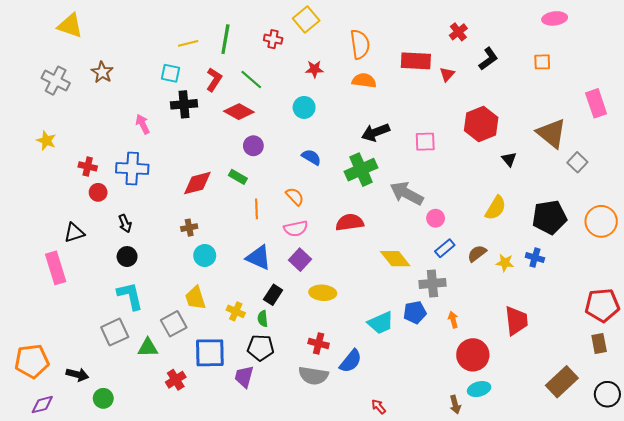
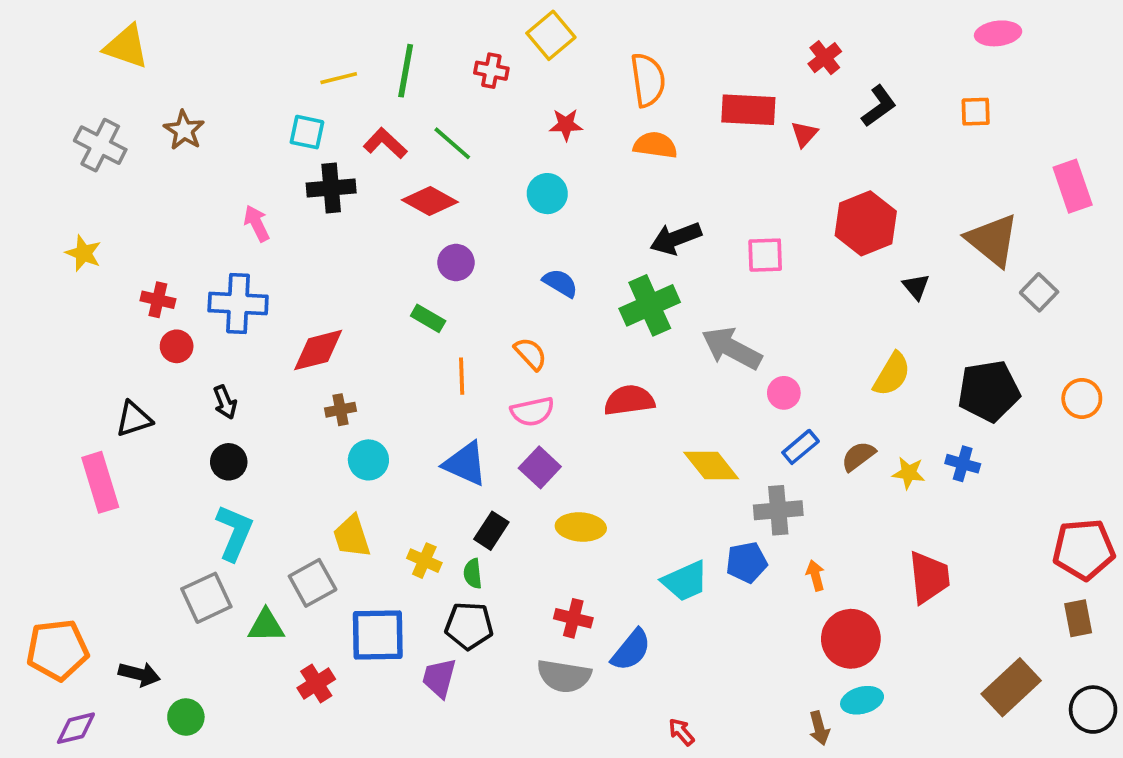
red L-shape: (214, 80) -> (385, 143), turned -80
red diamond: (197, 183) -> (318, 350), moved
orange circle: (601, 221) -> (1082, 398), size x0.7
cyan L-shape: (130, 296) -> (234, 533), turned 36

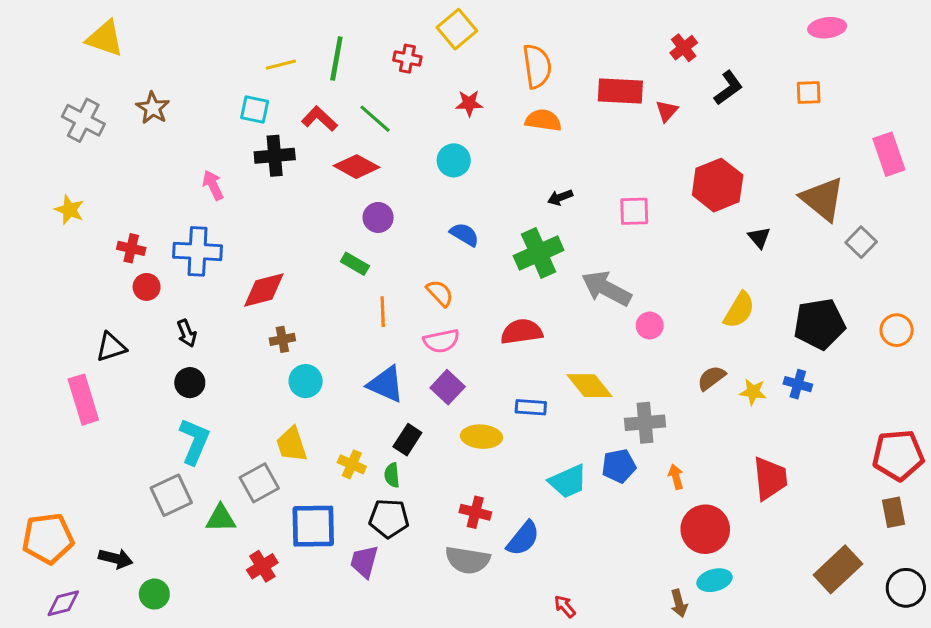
black arrow: (676, 238) -> (560, 197), size x0.6
blue rectangle: (801, 447) -> (531, 407), moved, turned 44

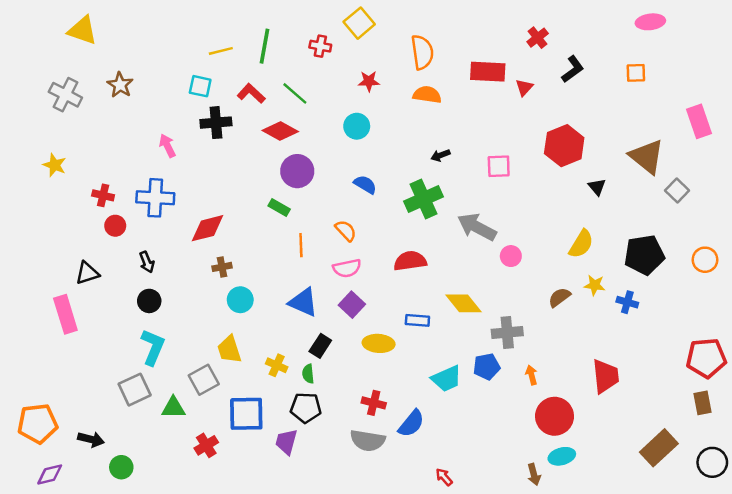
purple circle: (378, 217) -> (297, 171), size x1.4
yellow star: (753, 392) -> (595, 285), moved

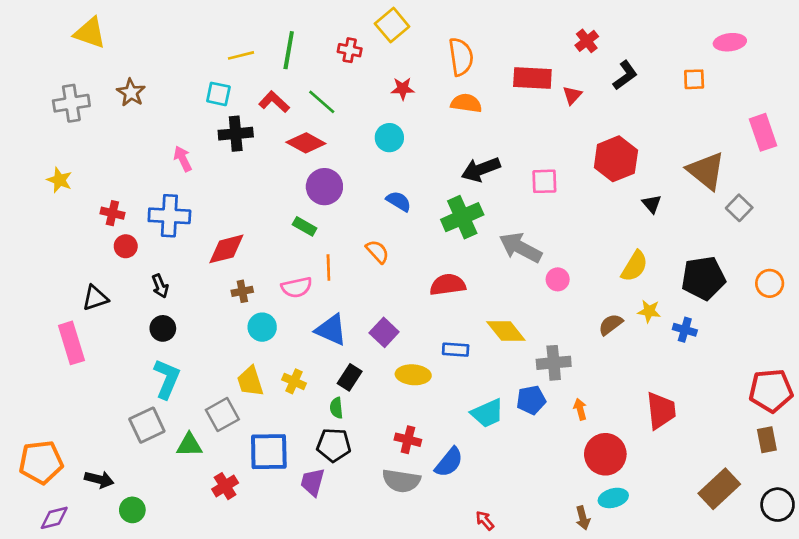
pink ellipse: (650, 22) -> (730, 42), moved
gray cross: (65, 95) -> (71, 103), turned -36
black arrow: (440, 155) -> (481, 169), size x1.8
pink semicircle: (347, 268) -> (297, 287), moved
yellow cross: (277, 365) -> (294, 381), moved

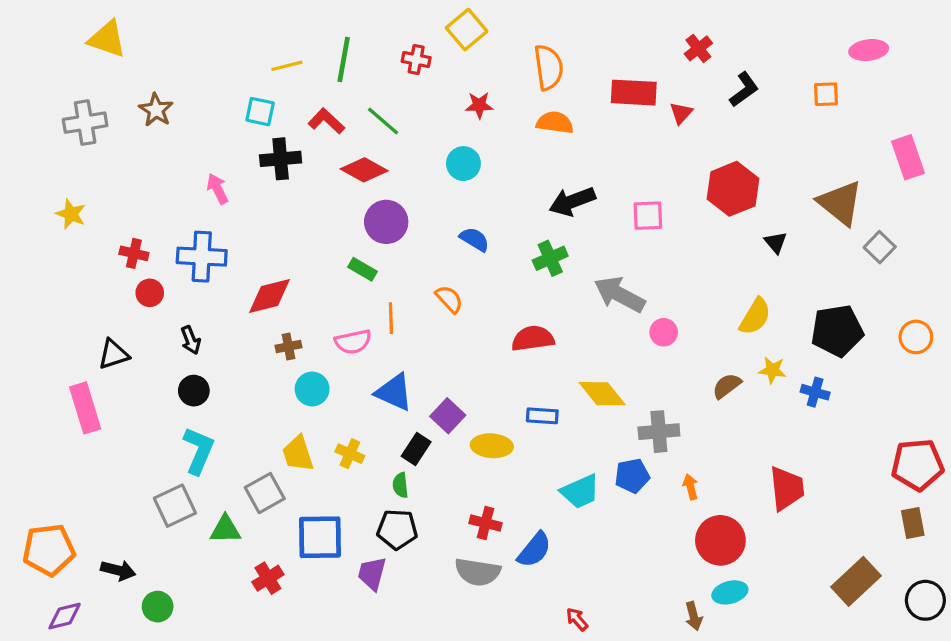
green cross: (462, 217) -> (550, 258), size x0.7
purple square: (384, 332) -> (448, 416), moved

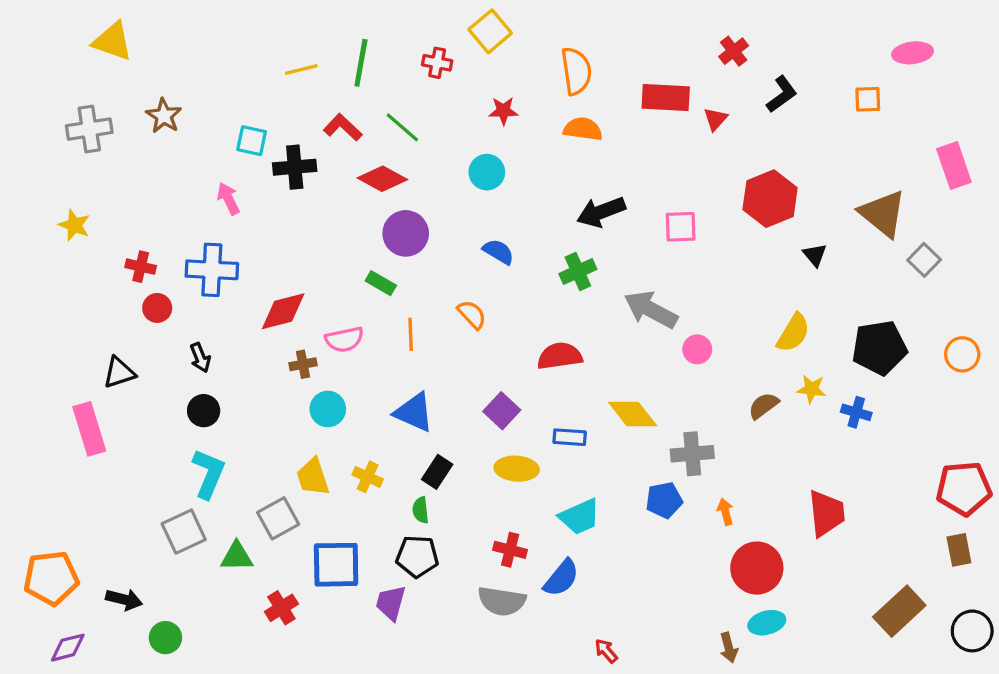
cyan square: (260, 112) -> (252, 141), moved
pink semicircle: (353, 342) -> (344, 339), moved
purple square: (448, 416) -> (502, 411), moved
cyan trapezoid: (580, 491) -> (580, 517), moved

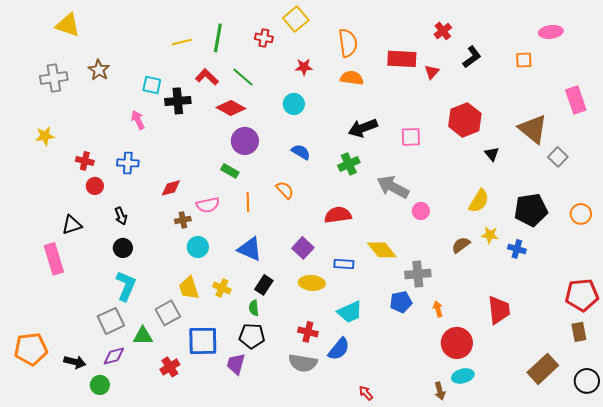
yellow star: (74, 225) -> (45, 136), turned -30
blue cross: (212, 270) -> (128, 163), size x0.7
red diamond: (283, 311) -> (171, 188), size x0.7
purple diamond: (68, 648) -> (114, 356), moved

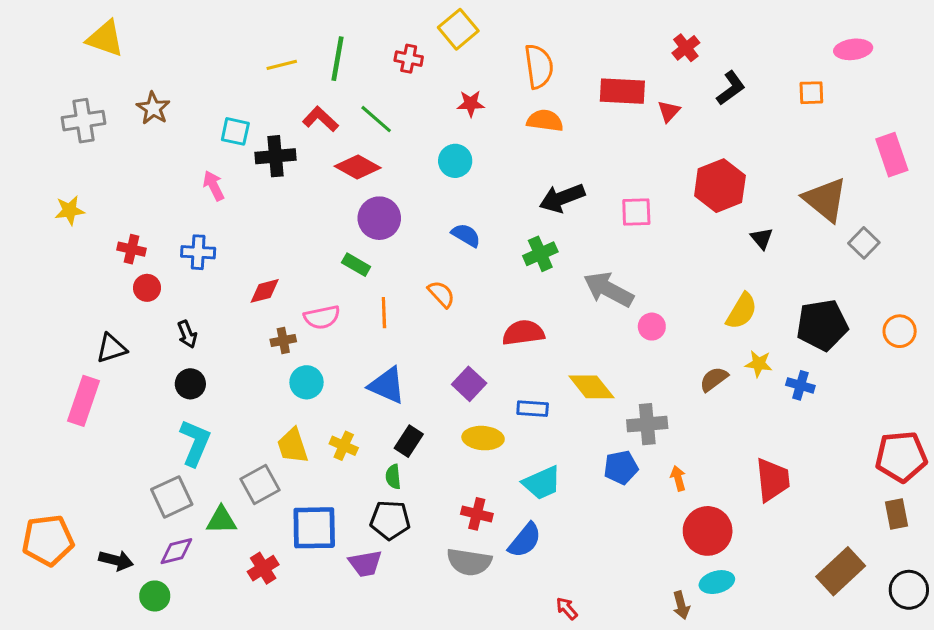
pink rectangle: (54, 259) -> (84, 401), turned 36
purple trapezoid: (236, 364) -> (365, 563), turned -115

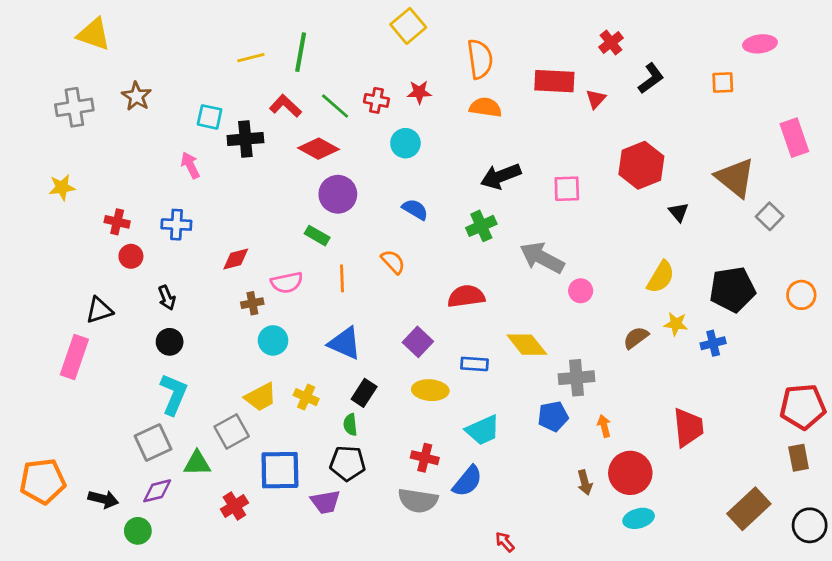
red cross: (409, 59) -> (376, 100), moved
blue cross: (800, 385) -> (713, 343), turned -30
yellow trapezoid: (293, 446) -> (261, 397), turned -100
brown arrow: (681, 605) -> (585, 483), moved

